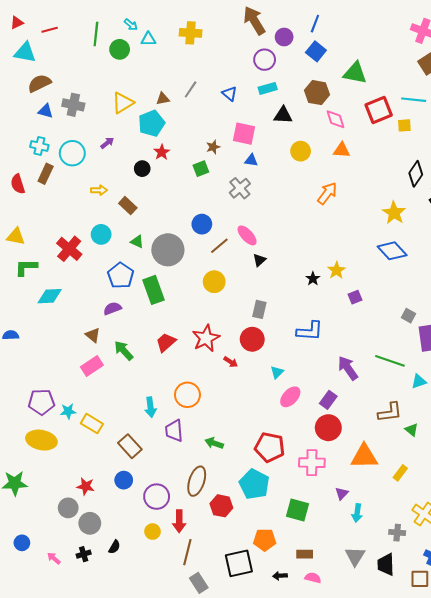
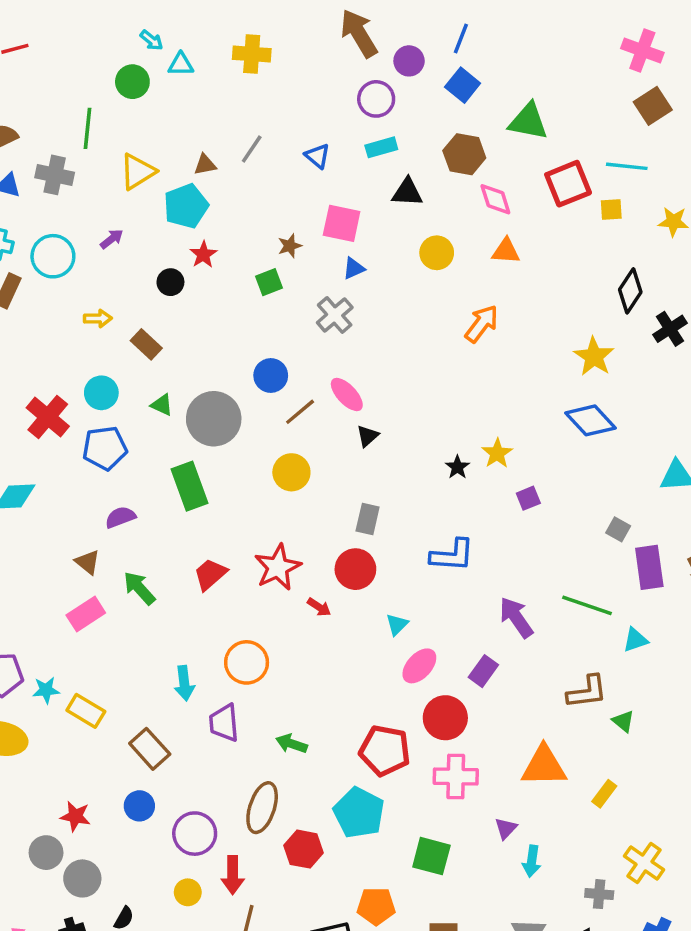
green line: (96, 34) -> (88, 128), moved
blue triangle: (251, 160) -> (354, 268), turned -32
blue pentagon: (121, 276) -> (105, 448), moved, turned 30
red circle: (328, 428) -> (445, 718), moved

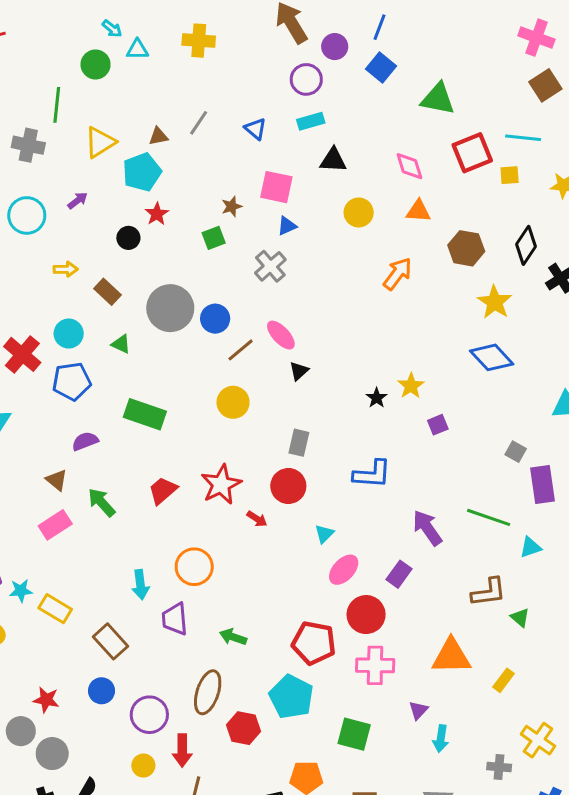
brown hexagon: (464, 154) -> (466, 248), moved
gray circle: (214, 419) -> (170, 308), moved
green rectangle: (189, 486) -> (145, 414), turned -51

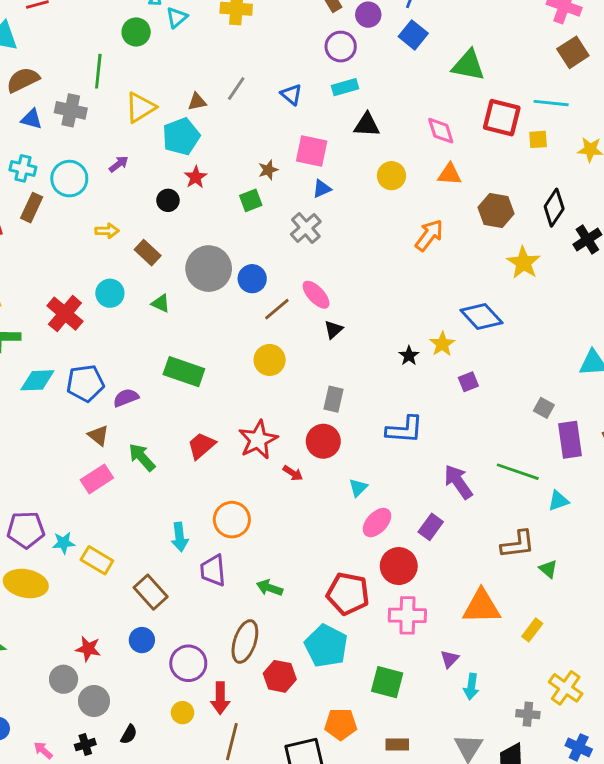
cyan triangle: (137, 50) -> (177, 17), turned -40
red square: (472, 153) -> (502, 118), turned 36
blue diamond: (492, 357) -> (481, 316), moved
blue pentagon: (72, 381) -> (85, 383), moved

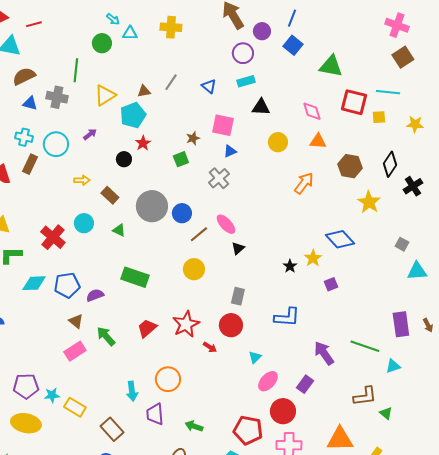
cyan triangle: (177, 17) -> (130, 33), turned 42
gray square: (544, 408) -> (402, 244), moved

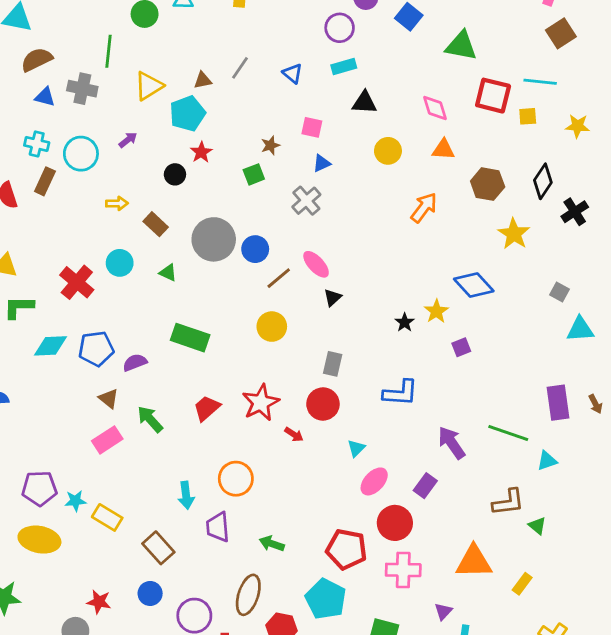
pink square: (223, 125) -> (312, 127), size x0.7

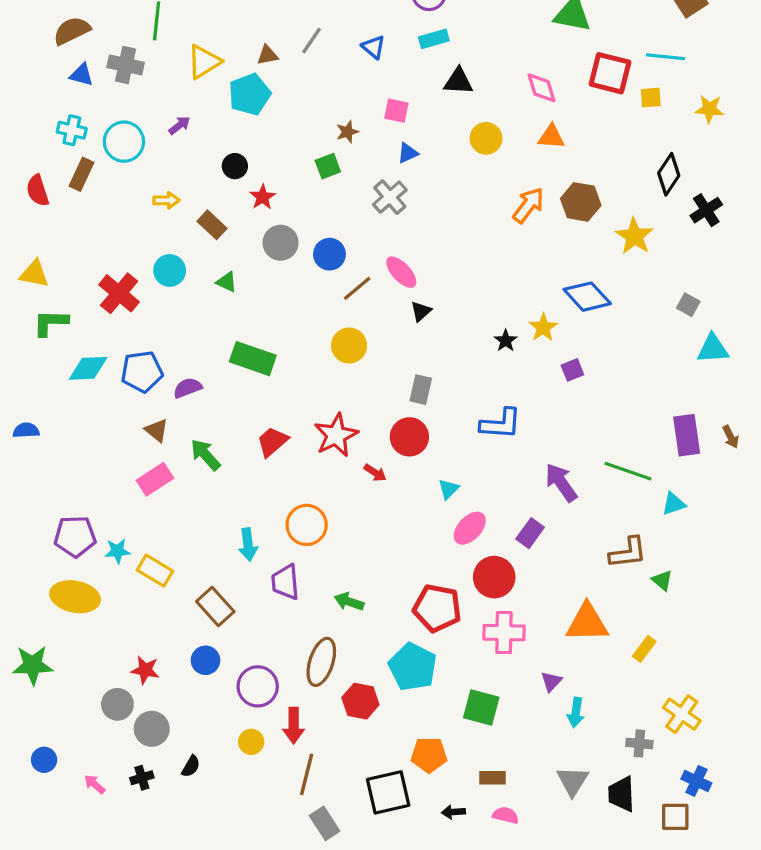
red star: (201, 152) -> (263, 197), moved
brown hexagon: (488, 184) -> (581, 202), moved
gray circle: (214, 239) -> (281, 243), size x0.7

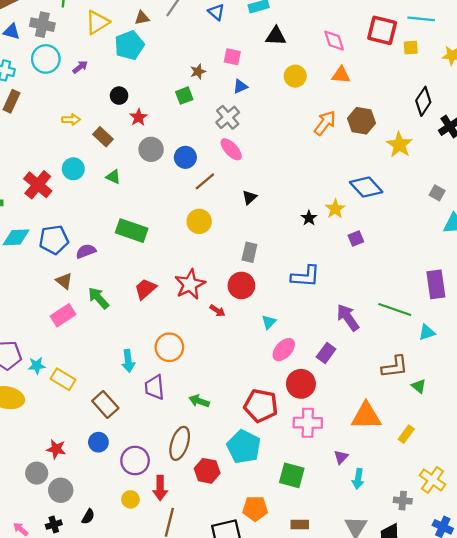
cyan circle: (124, 142) -> (46, 59), moved
pink ellipse: (401, 272) -> (231, 149), moved

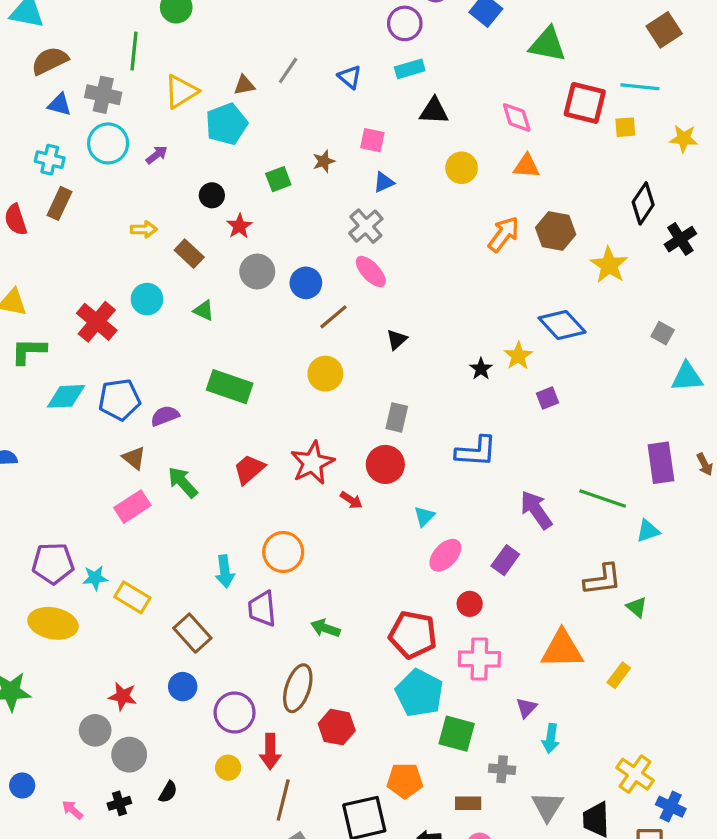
green square: (184, 96) -> (278, 179), moved
red circle: (301, 384) -> (470, 604), size x0.6
cyan pentagon: (244, 447) -> (419, 693), moved
yellow cross: (432, 480) -> (635, 774), moved
gray cross: (403, 501) -> (502, 769), moved

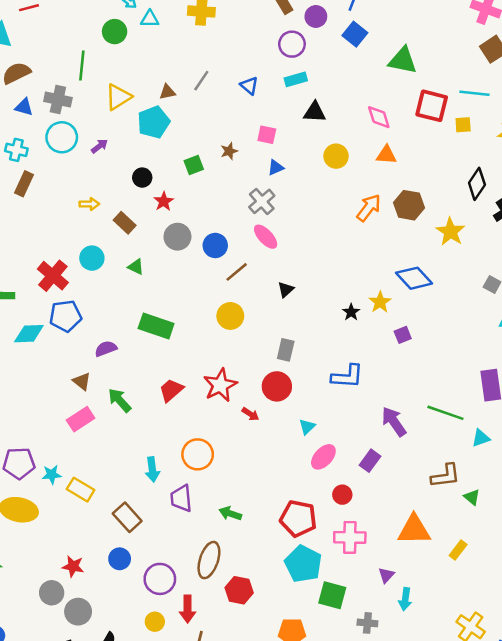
blue pentagon: (119, 400) -> (65, 316), moved

